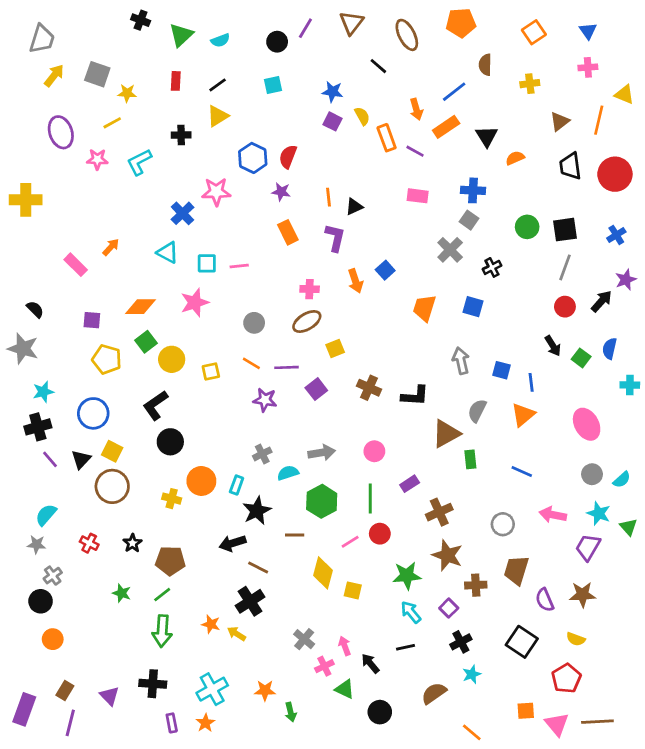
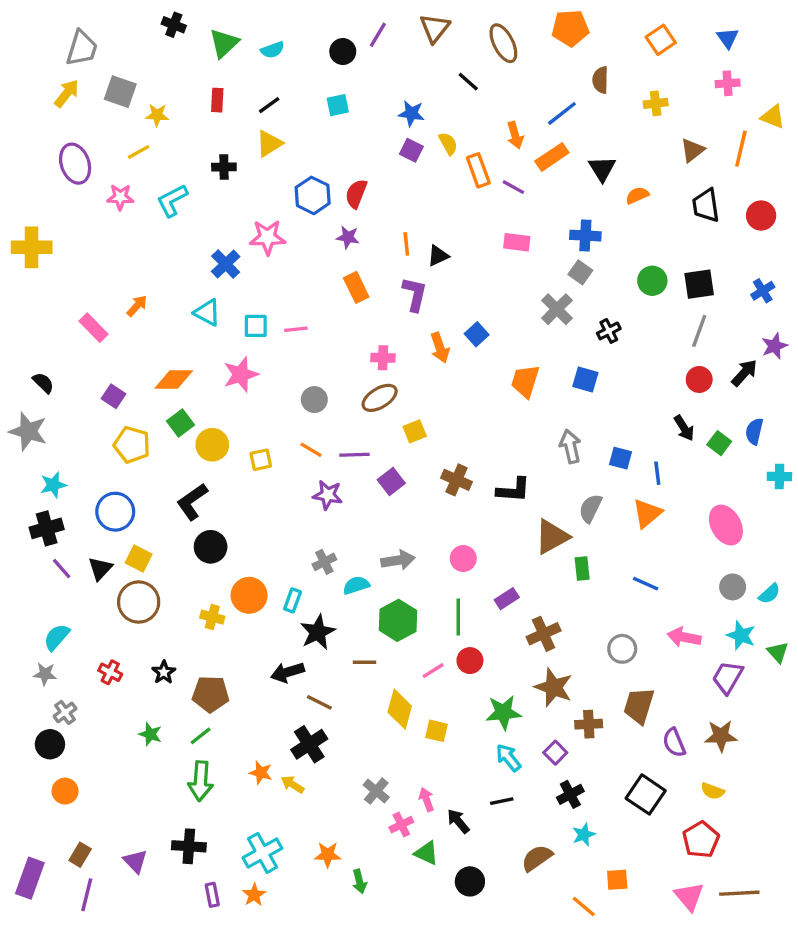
gray trapezoid: (42, 39) -> (82, 48), moved
red circle: (615, 174) -> (761, 215), size x0.7
purple square: (92, 320) -> (114, 396), turned 30
orange square: (526, 711) -> (617, 880), moved

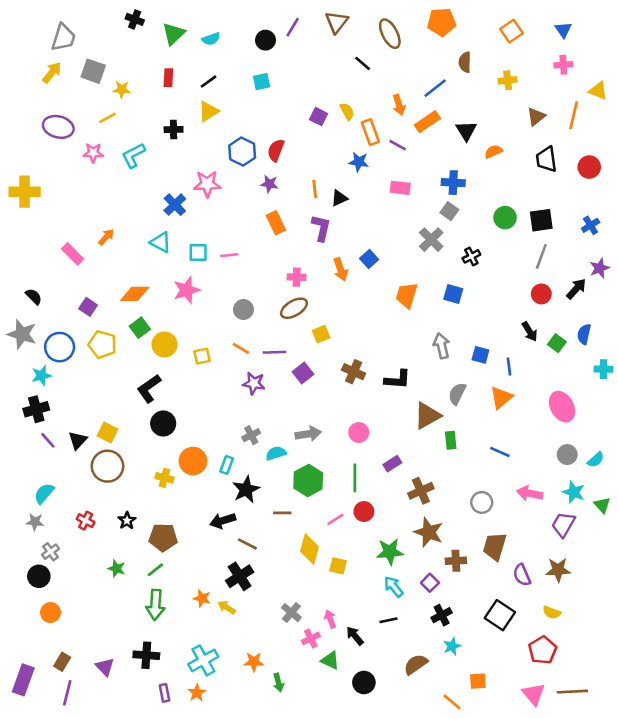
blue star: (411, 113) -> (359, 162), moved
purple ellipse: (75, 164) -> (58, 127), turned -56
blue circle: (115, 512) -> (60, 347), moved

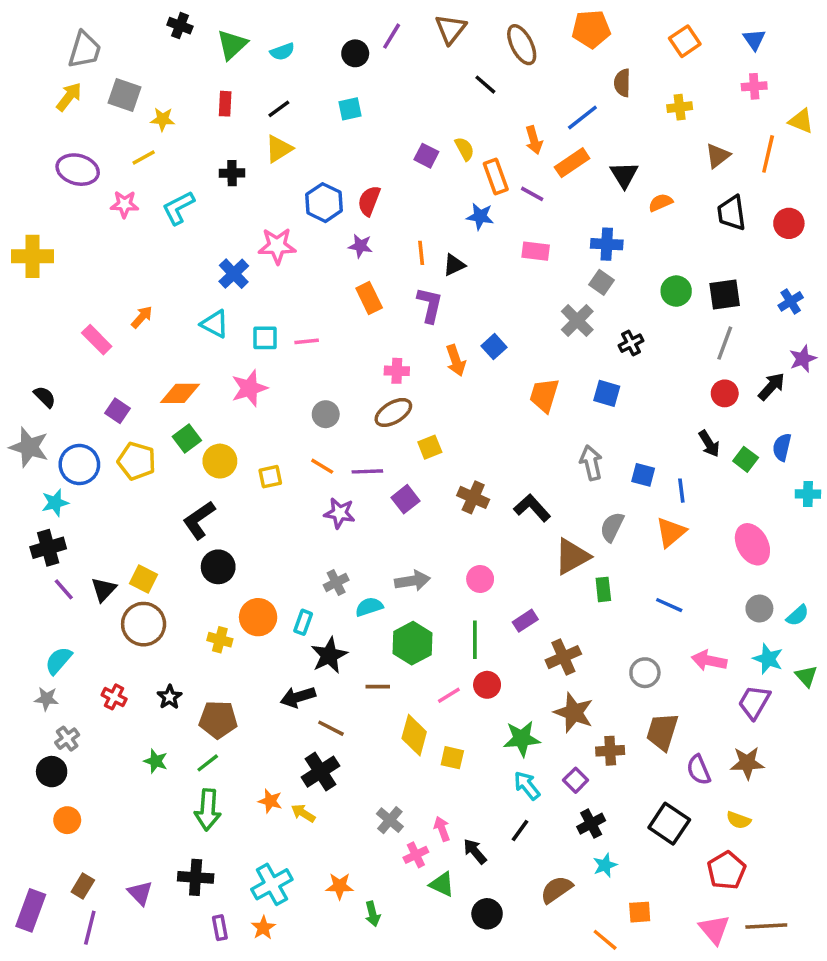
black L-shape: (398, 379) -> (532, 508), turned -136
black line: (389, 620) -> (520, 831), turned -42

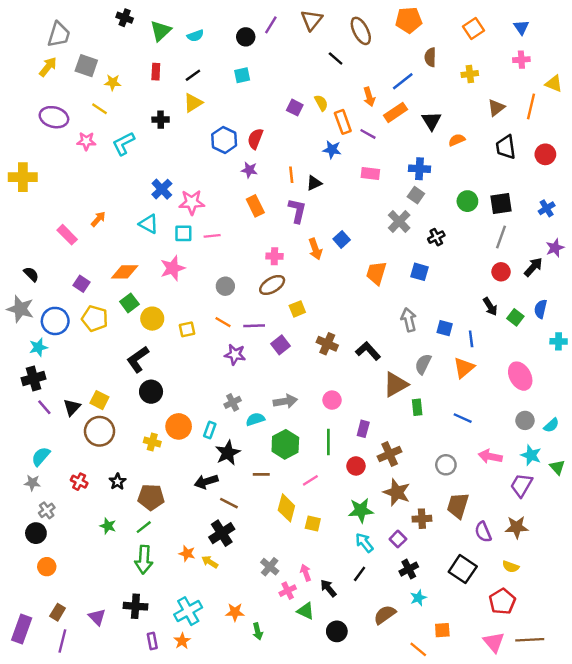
yellow line: (144, 157) -> (99, 109), turned 63
pink star: (277, 246) -> (192, 202), moved
purple rectangle: (525, 621) -> (363, 429), turned -42
red circle: (487, 685) -> (356, 466), moved

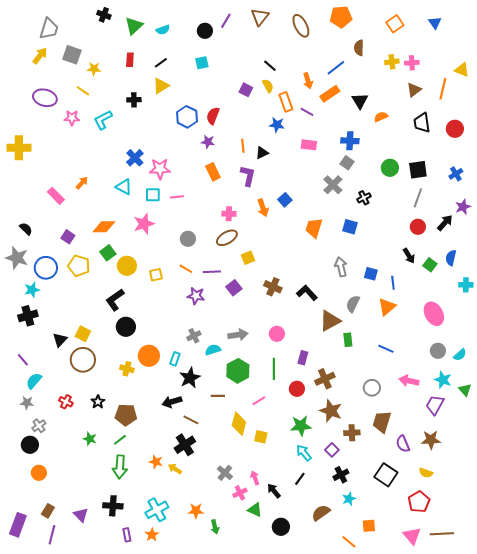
black line: (336, 58) -> (270, 66), moved
pink cross: (521, 60) -> (412, 63), moved
purple line: (44, 407) -> (23, 360), moved

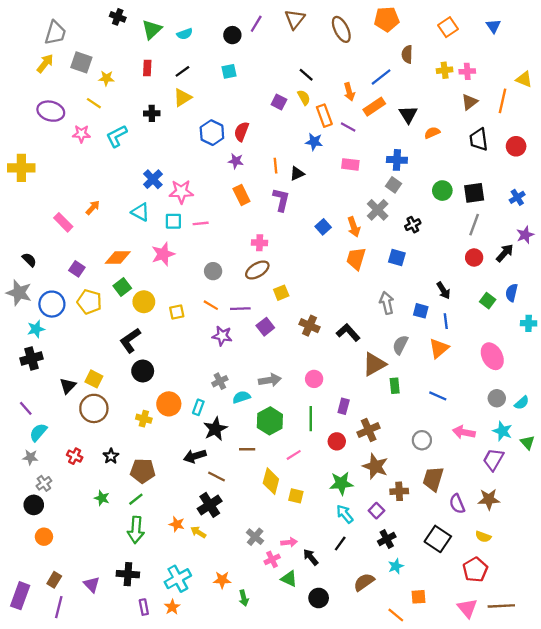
orange arrow: (263, 208) -> (354, 227), moved
black arrow: (409, 256) -> (443, 290), moved
pink arrow: (255, 478) -> (289, 542), turned 104

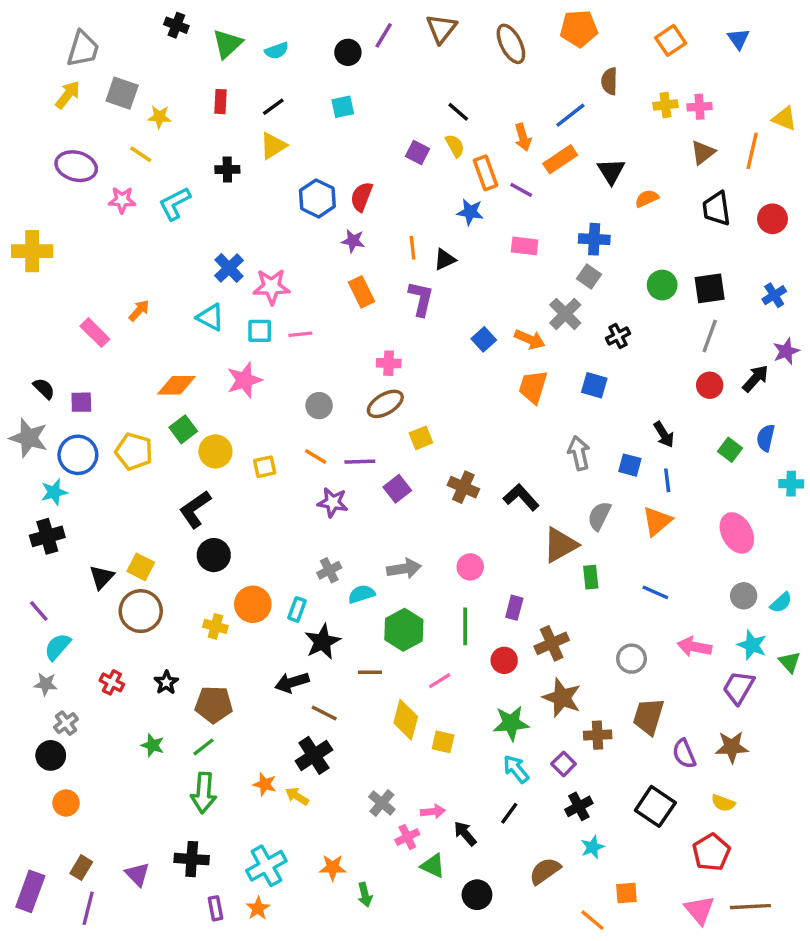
orange arrow: (354, 227) -> (530, 339), turned -48
purple square: (77, 269) -> (81, 402), moved, turned -35

